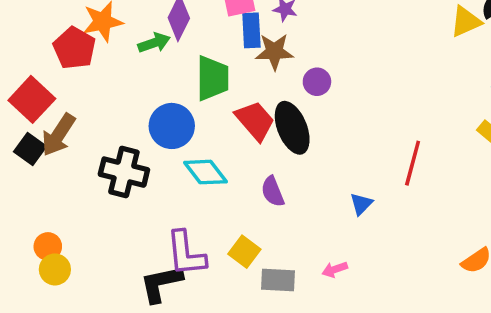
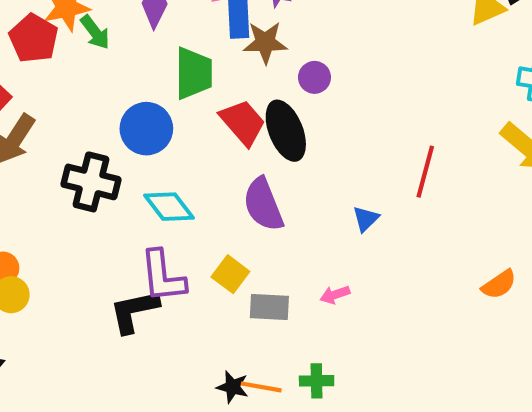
green arrow: (154, 43) -> (95, 32), moved, turned 72
cyan diamond: (205, 172) -> (169, 207), moved
purple semicircle: (273, 192) -> (263, 204), size x1.5

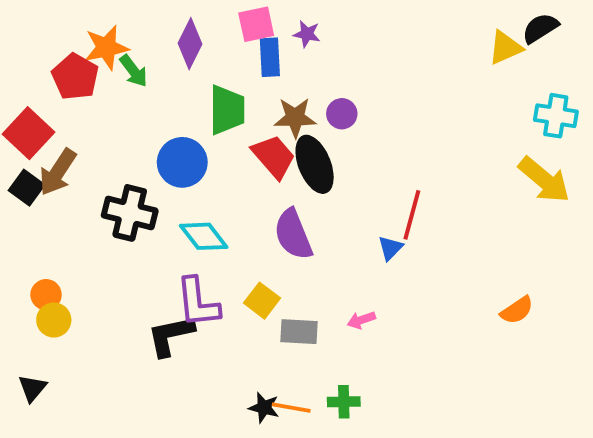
brown star: (265, 43) -> (295, 118), moved
red line: (425, 172) -> (412, 215), moved

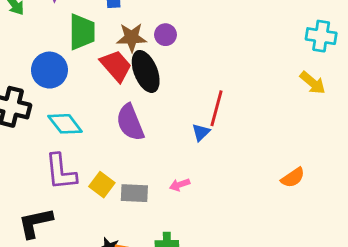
yellow arrow: (544, 180) -> (313, 83), size x0.7
yellow square: (262, 301) -> (102, 185), moved
black L-shape: (171, 336) -> (35, 223), moved

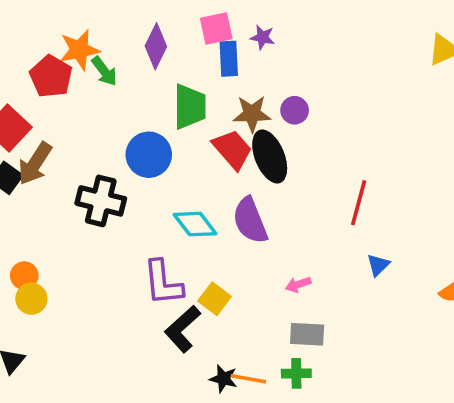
cyan diamond: (65, 124) -> (195, 224), moved
blue triangle: (201, 132) -> (378, 265), moved
pink arrow: (180, 185) -> (298, 285), moved
gray rectangle: (134, 193) -> (307, 334), moved
black L-shape: (35, 223) -> (183, 329), moved, turned -30

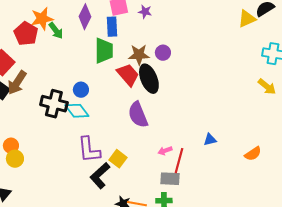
blue rectangle: (229, 59) -> (112, 27), moved
blue circle: (149, 155) -> (81, 90), moved, size x0.6
red line: (359, 203) -> (179, 161), moved
cyan diamond: (195, 224) -> (77, 111), moved
blue triangle: (378, 265) -> (210, 140), turned 32

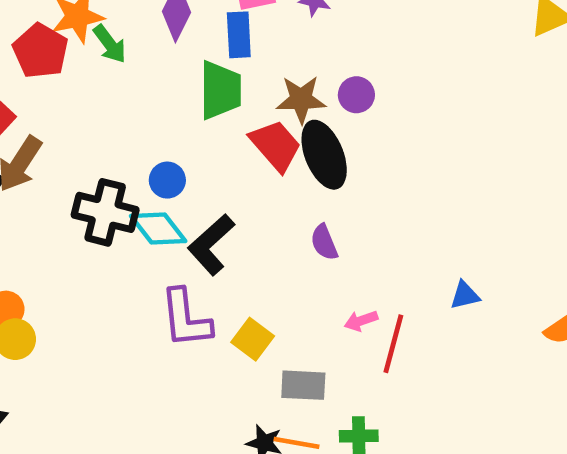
purple semicircle: (138, 115) -> (324, 242), moved, size x0.6
black L-shape: (100, 176) -> (211, 245), moved
gray rectangle: (170, 179) -> (303, 385), moved

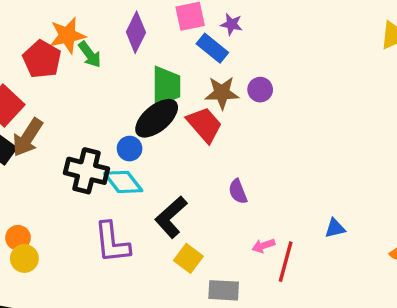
blue rectangle: (239, 35) -> (212, 48), moved, turned -48
black ellipse: (324, 155) -> (157, 118), moved, turned 72
black L-shape: (211, 245) -> (171, 217), moved
purple L-shape: (186, 318) -> (112, 243), moved

